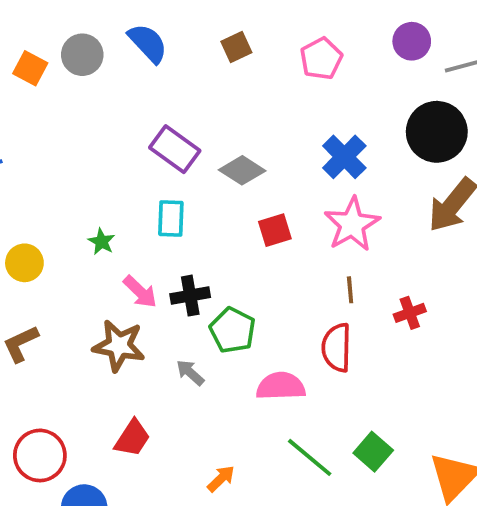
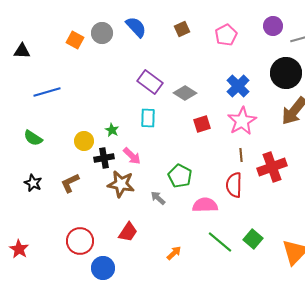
yellow circle: (24, 263) -> (84, 141), moved
black cross: (190, 296) -> (104, 158), moved
red cross: (410, 313) -> (272, 167), size x1.8

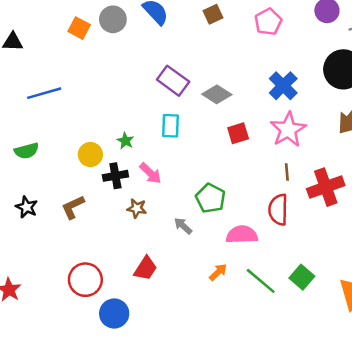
green semicircle: (33, 138) -> (27, 151), turned -48
brown star: (121, 184) -> (137, 208), size x0.6
orange arrow: (174, 253) -> (218, 272), moved

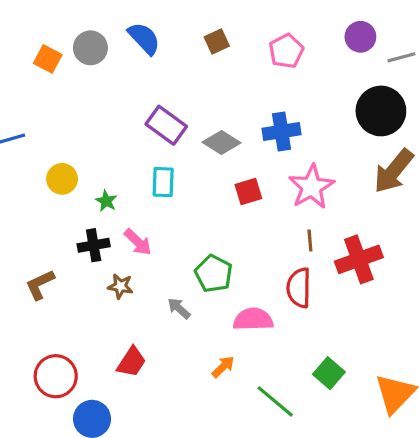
blue cross: (283, 86) -> (281, 132), moved, turned 36
yellow circle: (90, 155) -> (62, 179), moved
green line: (261, 281) -> (275, 401), moved

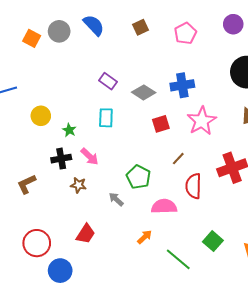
purple rectangle: (166, 125) -> (108, 81), size x0.7
brown line: (310, 240) -> (178, 159), moved, turned 48

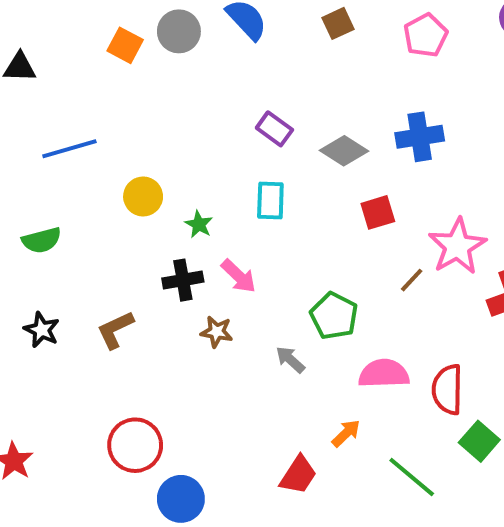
pink star: (202, 121) -> (457, 246), moved
red semicircle: (194, 186) -> (447, 389), moved
red trapezoid: (86, 234) -> (298, 475), moved

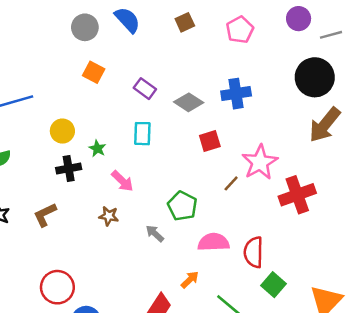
orange square: (125, 45) -> (94, 72), moved
black cross: (183, 280) -> (69, 168), moved

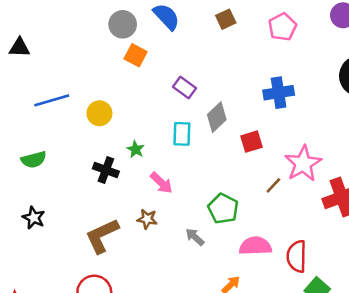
orange square: (94, 72) -> (136, 55), moved
gray diamond: (189, 102) -> (217, 117), moved, turned -76
yellow circle: (62, 131) -> (99, 113), moved
black cross: (69, 168) -> (106, 170), turned 30
brown L-shape: (45, 215) -> (102, 236), moved, size x1.4

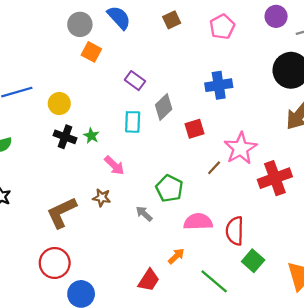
black cross: (106, 170) -> (65, 137), moved

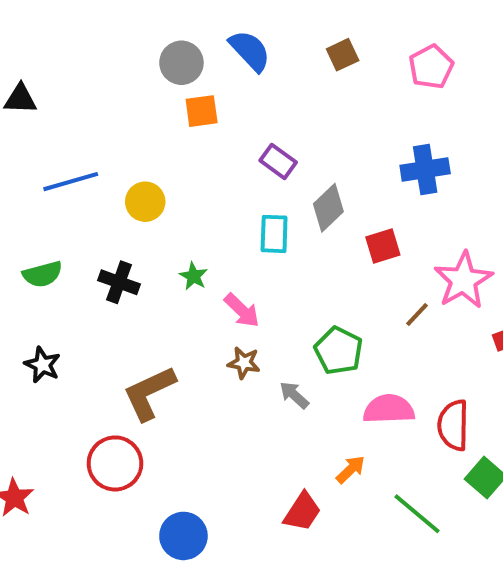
orange square: (91, 52) -> (202, 111), turned -36
green star: (91, 136) -> (194, 276), moved
black cross: (65, 137) -> (119, 282), moved
brown star: (102, 198) -> (244, 363), moved
red circle: (55, 263) -> (115, 463), moved

